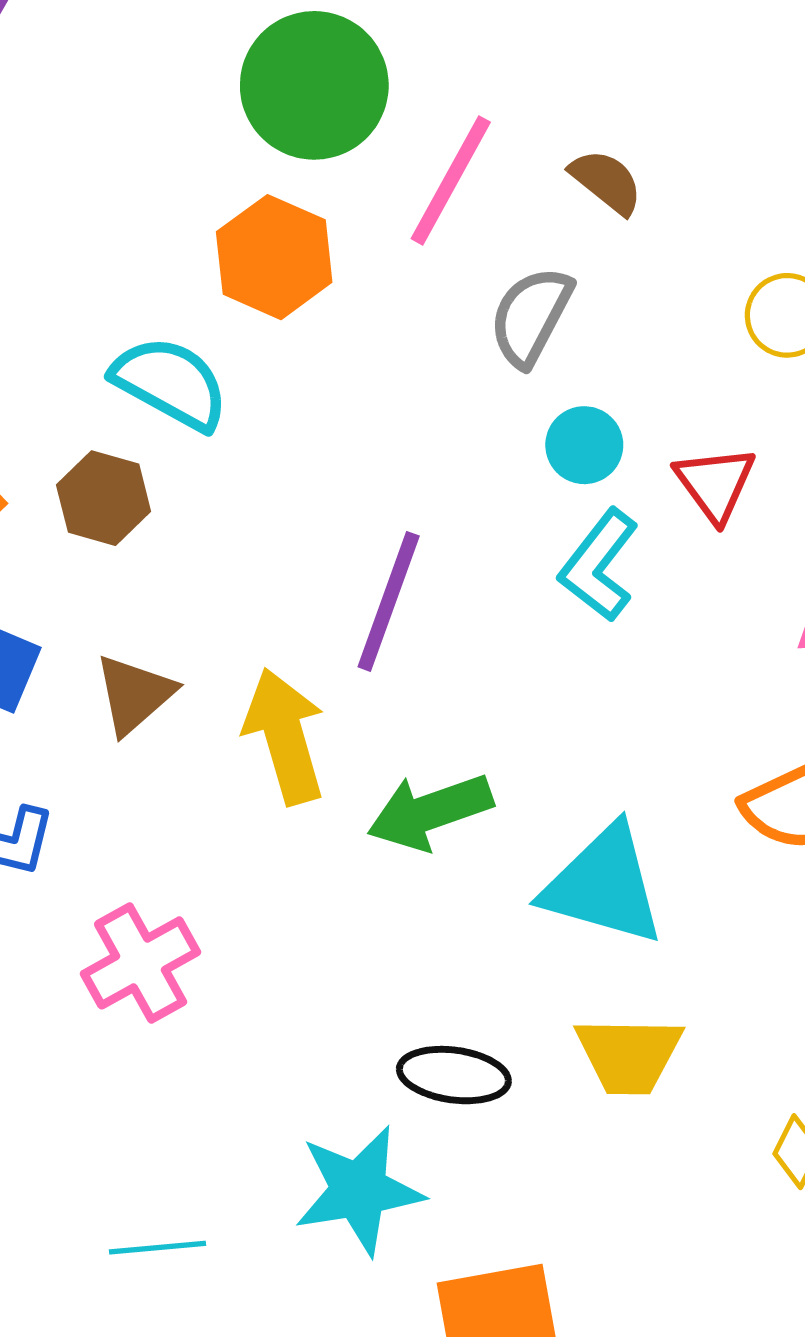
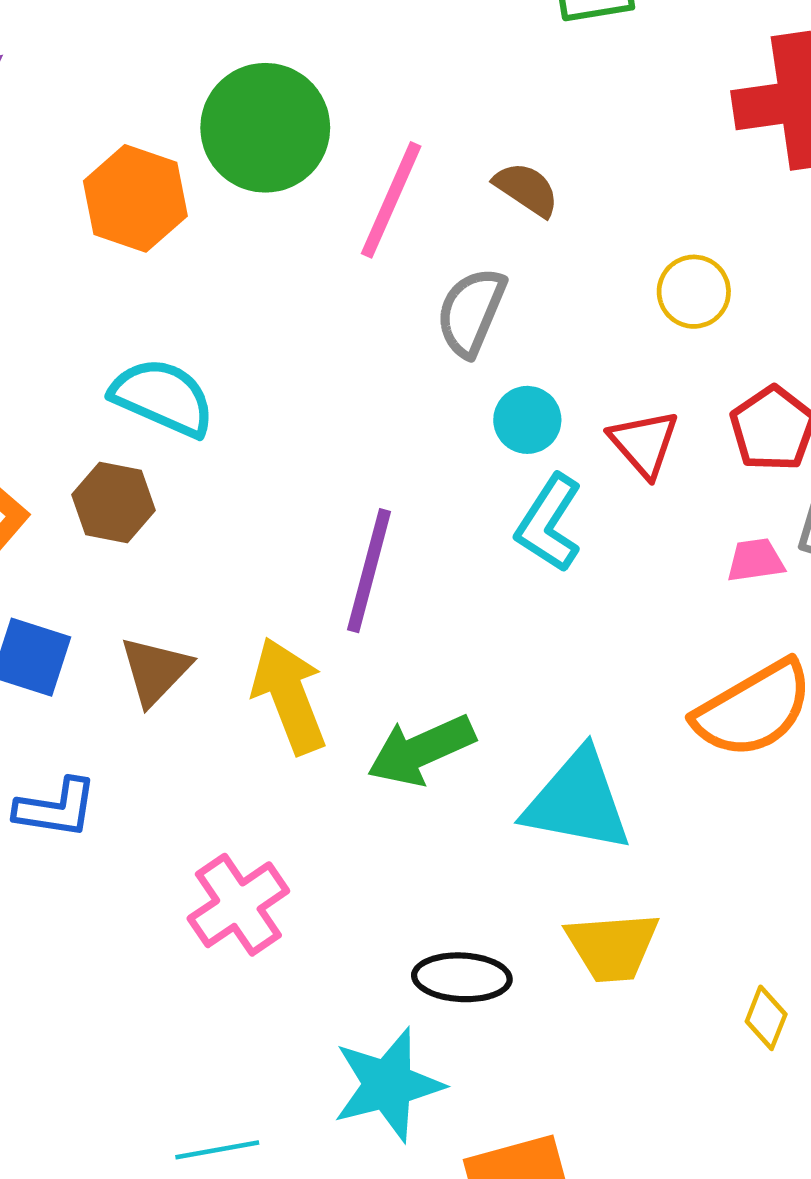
orange hexagon: (274, 257) -> (135, 198), moved
pink cross: (141, 963) -> (238, 905), moved

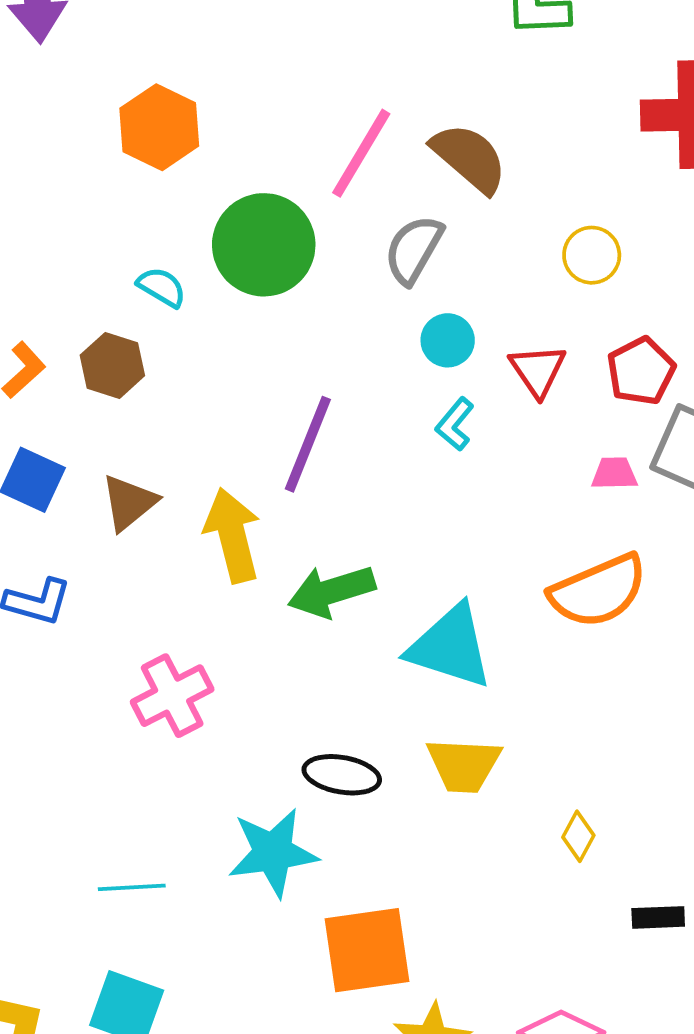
green circle: (265, 128) -> (264, 245), moved
brown semicircle: (526, 189) -> (469, 158), size x1.5
cyan semicircle: (163, 397) -> (162, 287), size x0.6
cyan L-shape: (549, 523) -> (455, 424), size x0.7

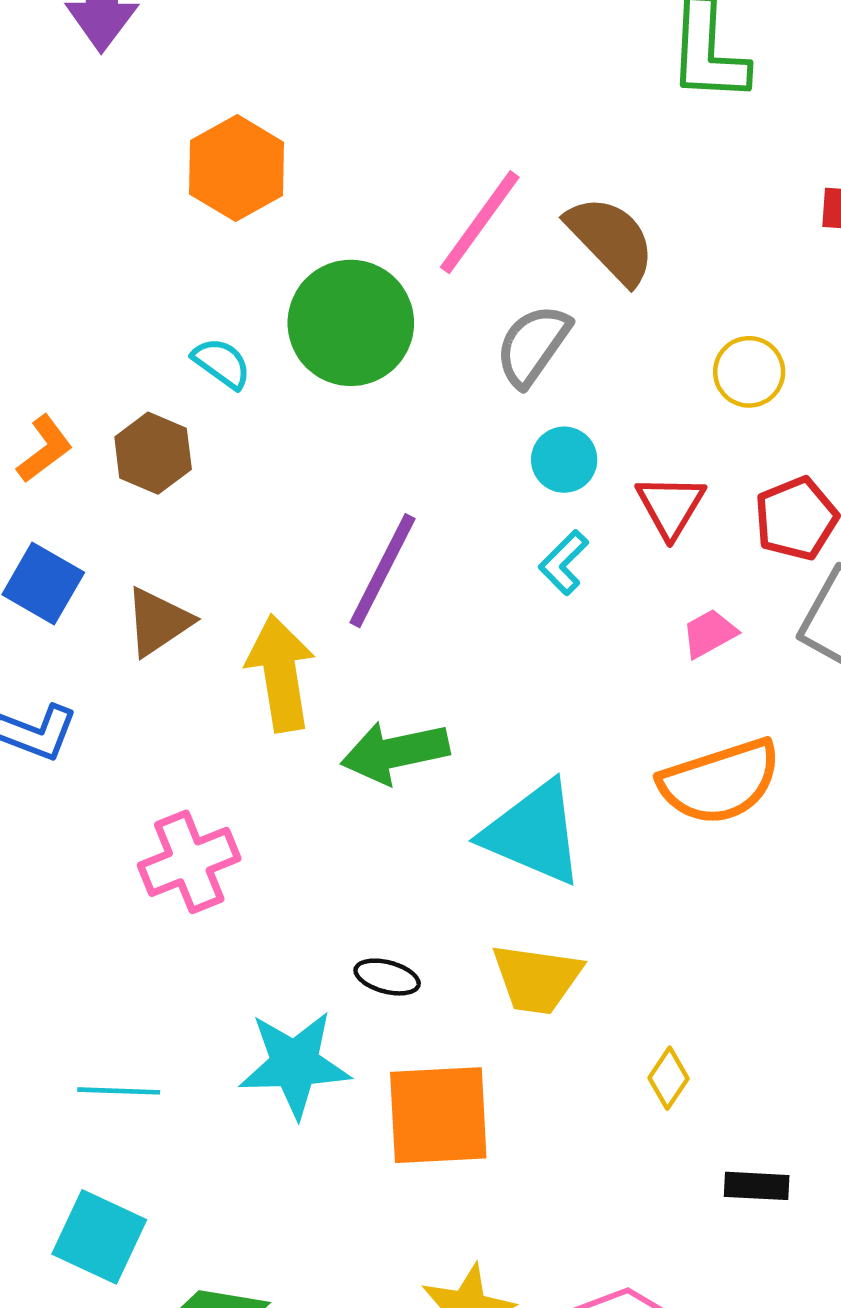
pink trapezoid: (614, 473) -> (709, 633), moved, turned -33
black ellipse: (342, 775) -> (387, 977), size x0.7
orange square: (367, 950) -> (438, 1115), moved

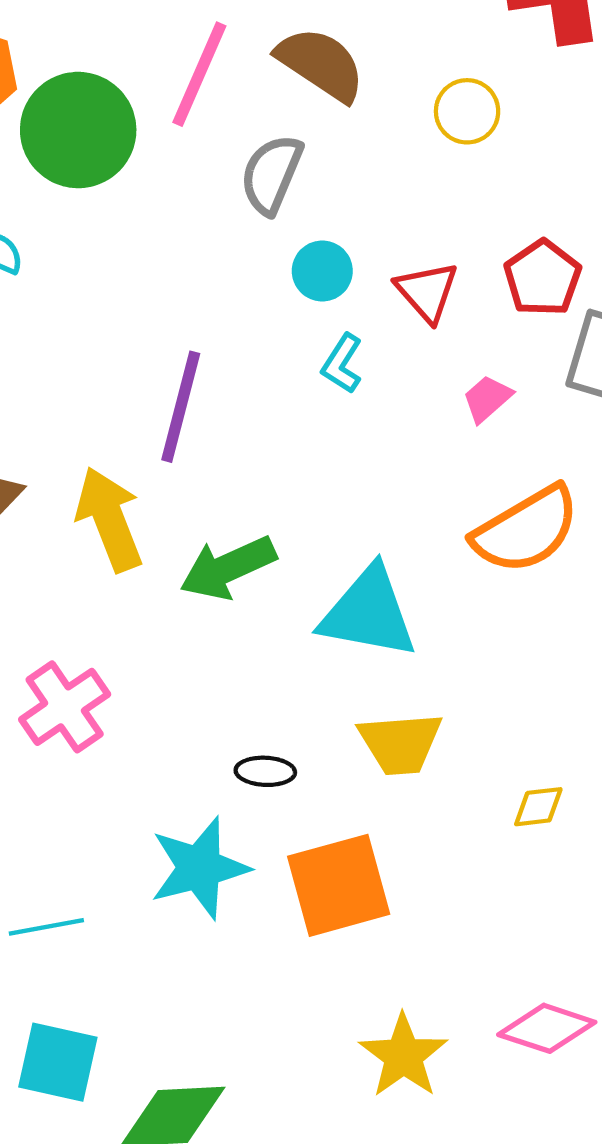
green circle: (351, 323) -> (78, 130), moved
yellow circle: (749, 372) -> (467, 111), moved
yellow diamond: (668, 1078) -> (538, 807), turned 62

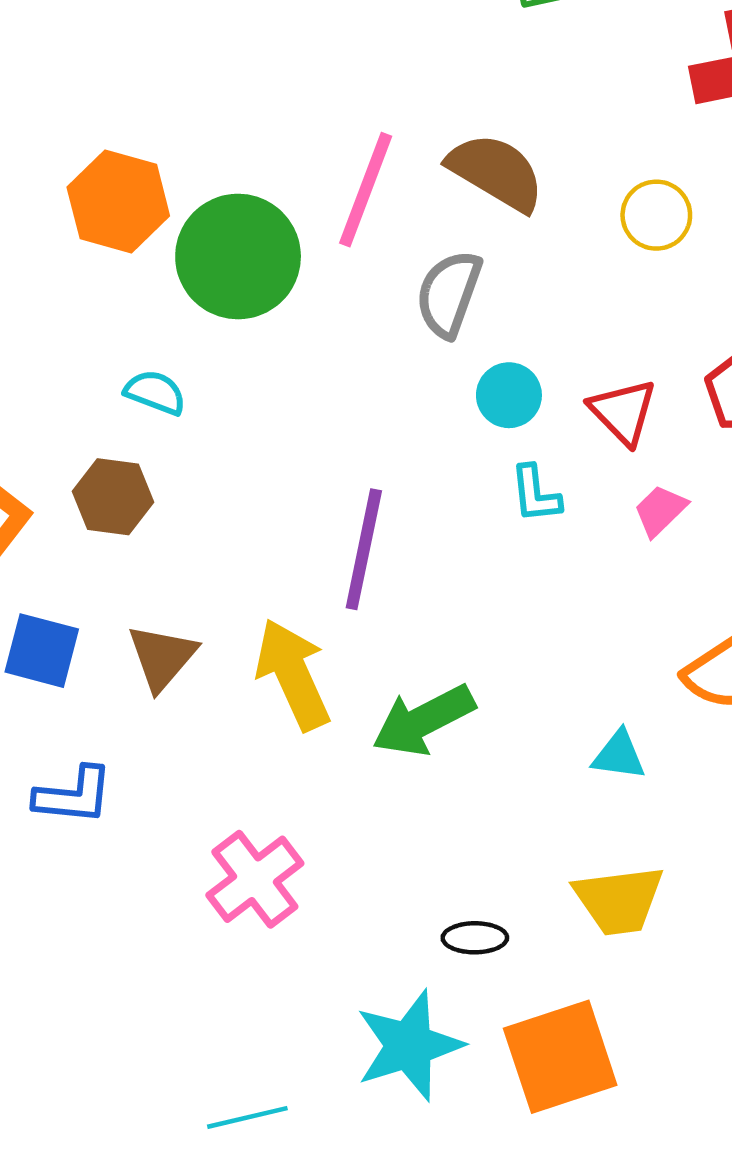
cyan L-shape: (342, 364) -> (535, 494), turned -36
pink trapezoid: (487, 399) -> (660, 511), moved
cyan triangle: (368, 613) -> (619, 755), moved, size x0.5

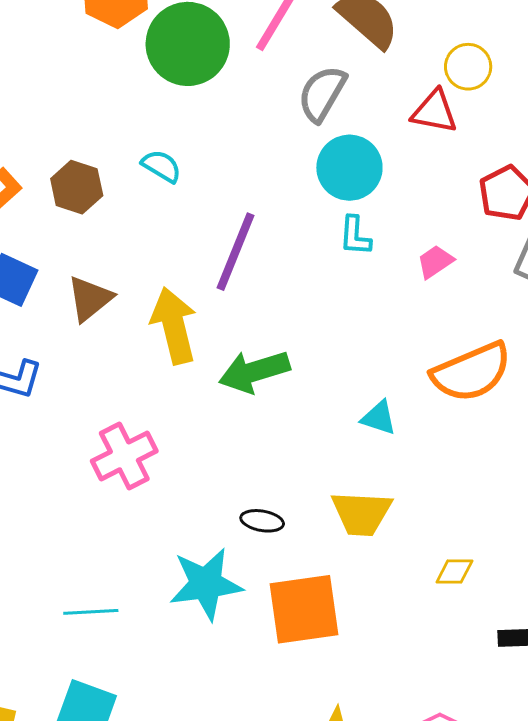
cyan semicircle: (155, 392) -> (161, 166), moved
cyan circle: (509, 395) -> (349, 168), size x1.5
red triangle: (623, 412) -> (434, 112), moved, turned -45

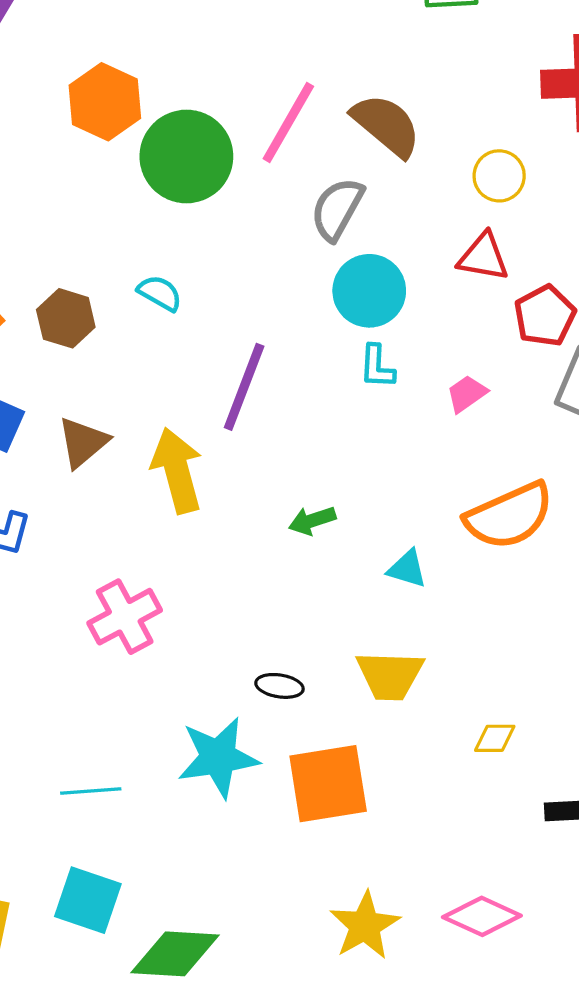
red triangle: (434, 112) -> (483, 257), moved
green arrow: (254, 371) -> (312, 520), moved, size x0.6

